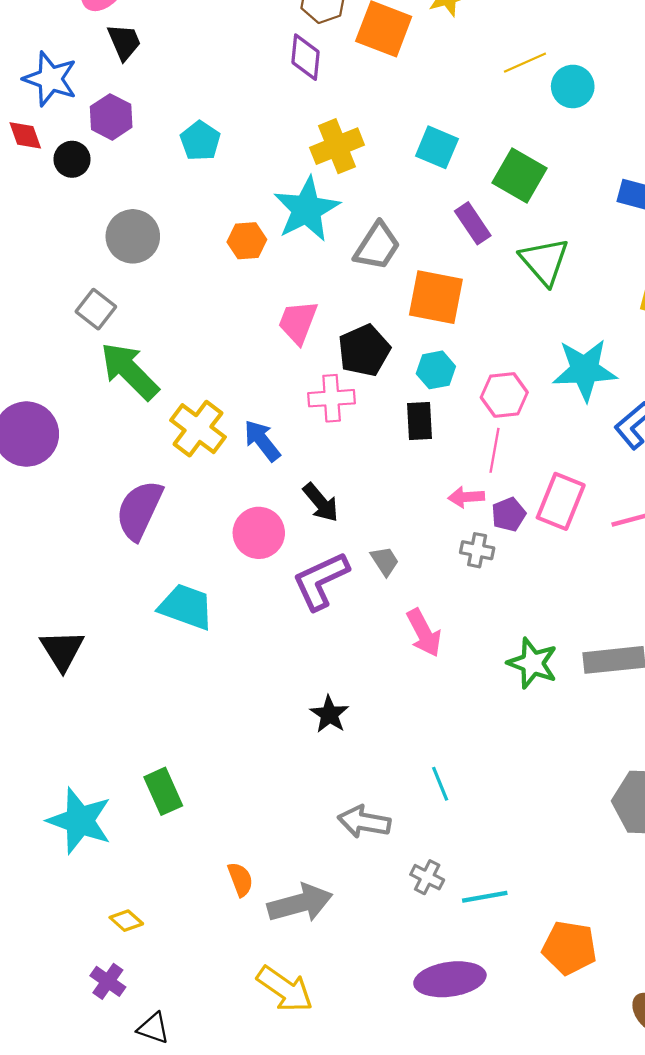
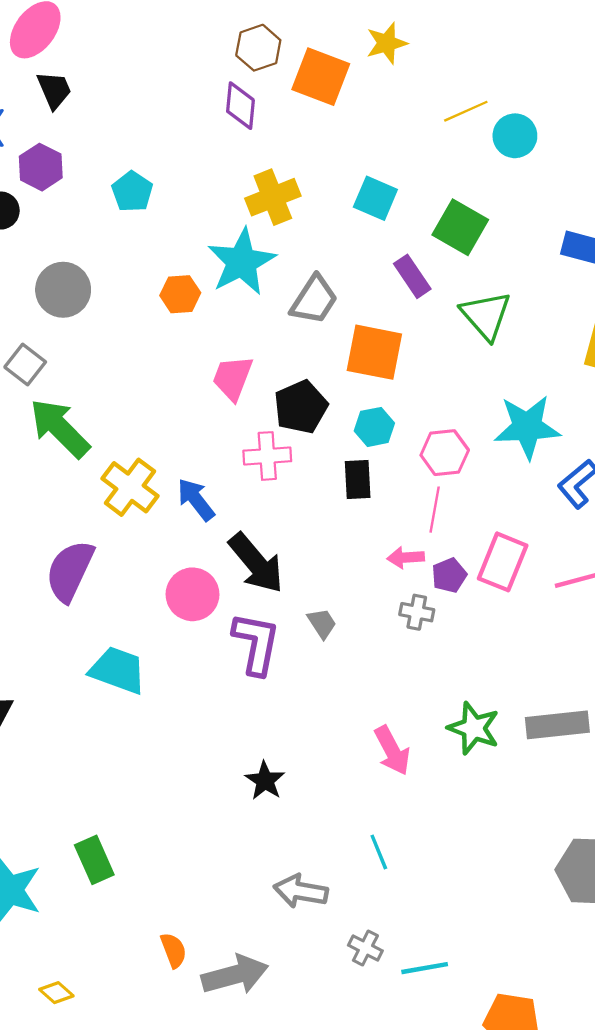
black arrow: (321, 502) -> (256, 563), size x1.5
purple L-shape: (321, 581) -> (256, 643), turned 126
pink arrow: (424, 633) -> (392, 751), moved

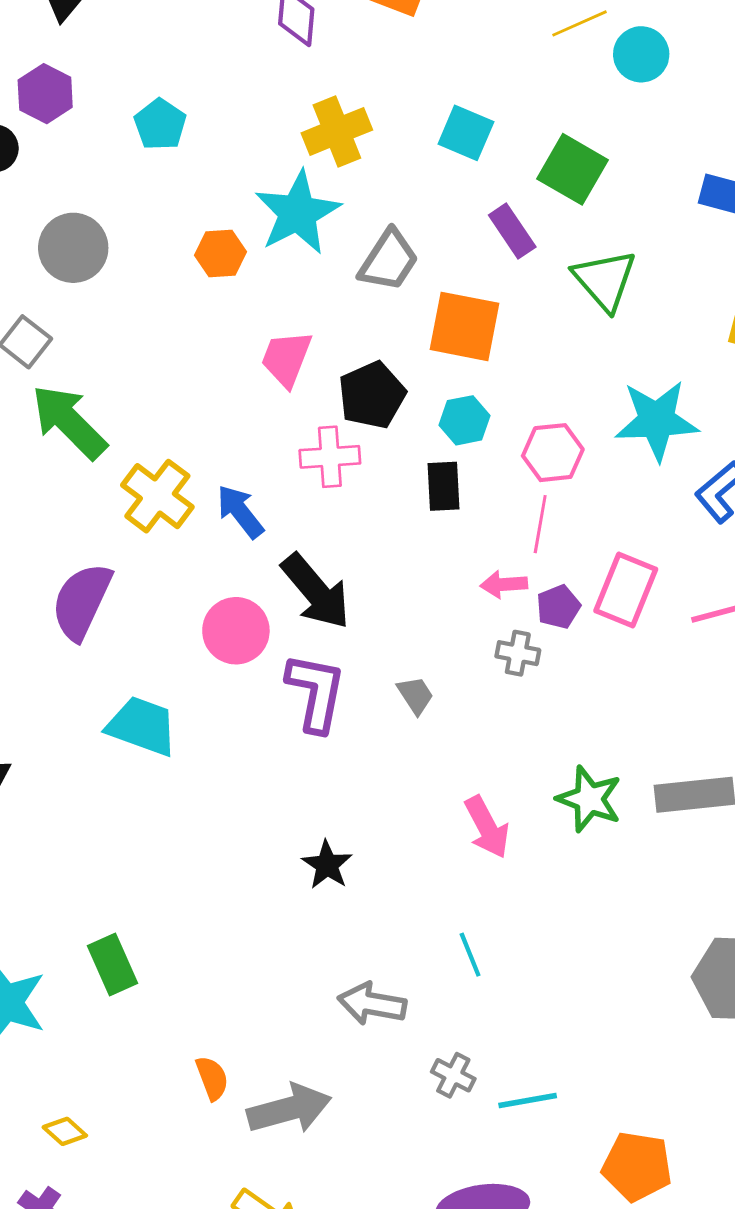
gray trapezoid: (322, 623) -> (415, 695), moved

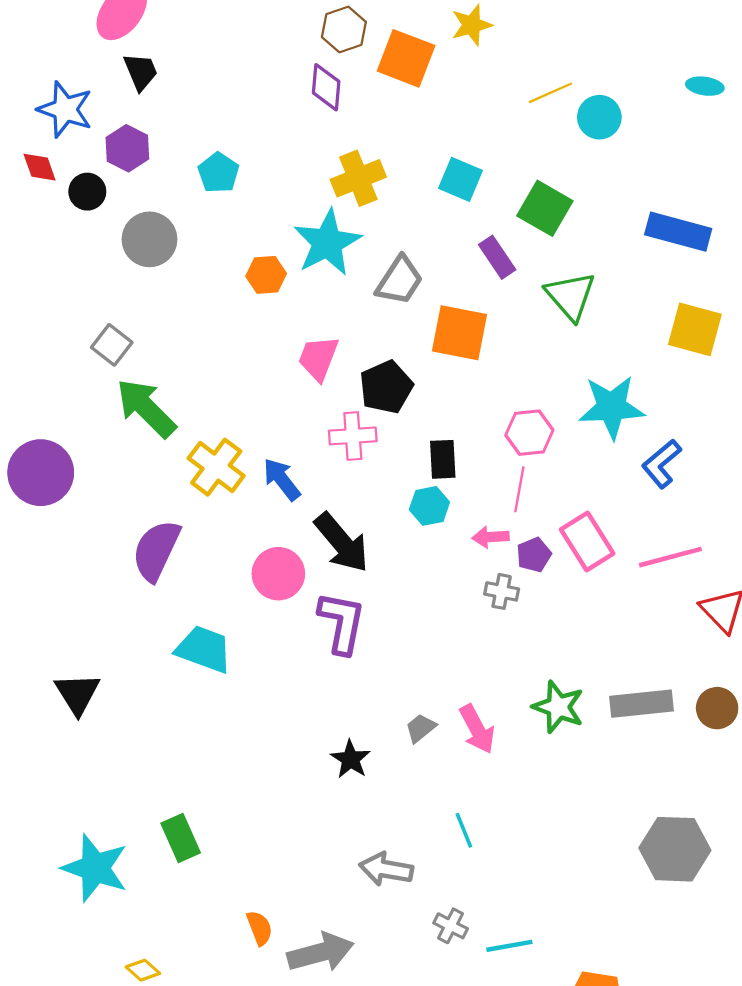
gray circle: (73, 248) -> (150, 239), moved
cyan hexagon: (465, 420) -> (429, 506), moved
pink rectangle: (626, 590) -> (587, 541), turned -54
gray trapezoid: (415, 695) -> (421, 728), moved, turned -96

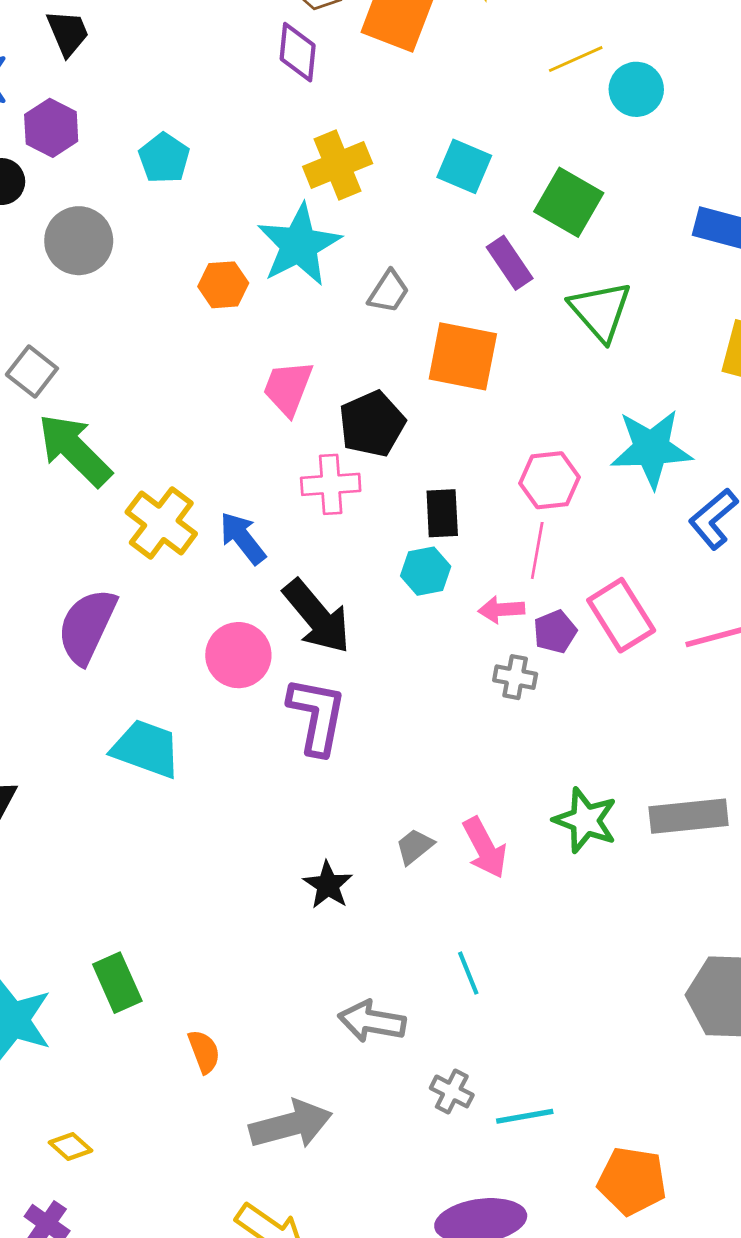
gray trapezoid: (399, 280) -> (388, 292), size x0.7
orange semicircle: (259, 928) -> (204, 1052), moved

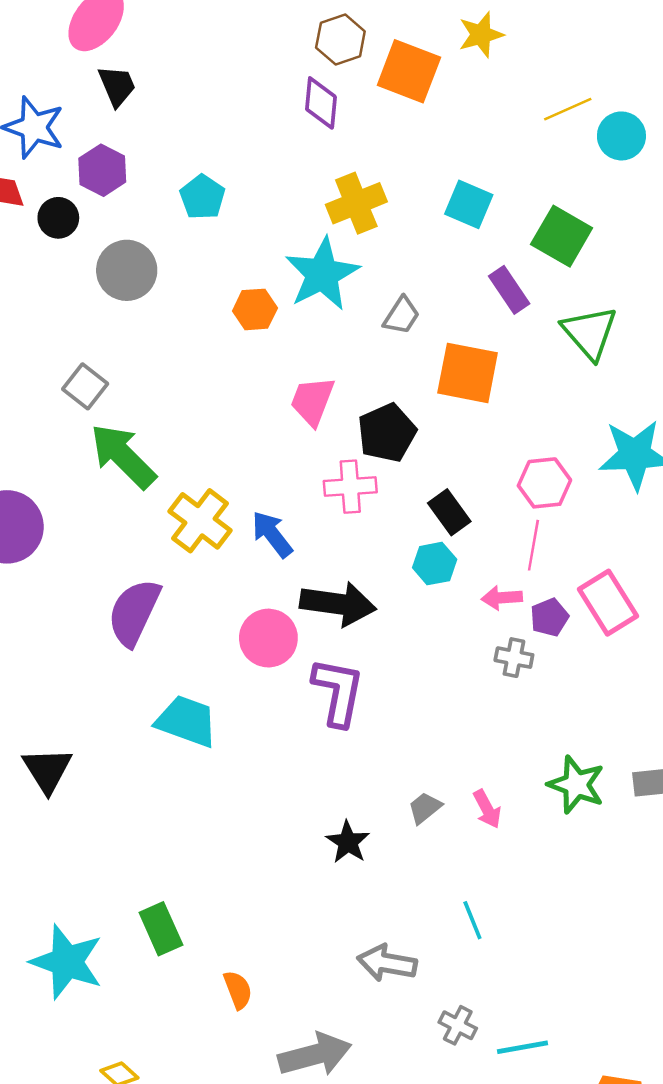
black rectangle: (442, 513) -> (449, 512), turned -33
black arrow: (317, 617) -> (338, 604), turned -42
pink arrow: (485, 848) -> (487, 809), size x0.7

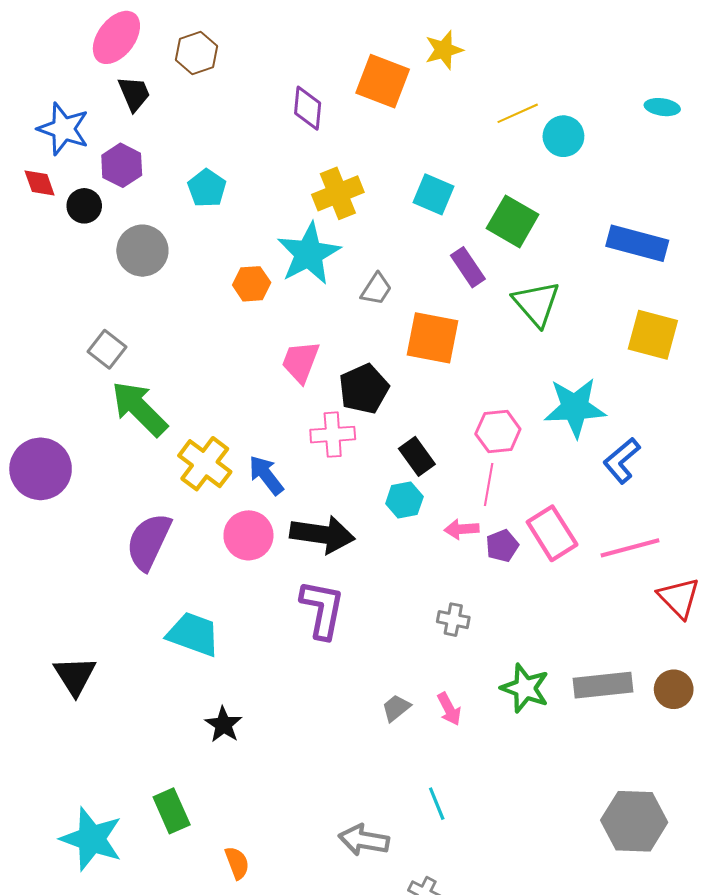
brown hexagon: (340, 39) -> (196, 53), moved
pink circle: (268, 638) -> (248, 535), moved
gray cross: (514, 658) -> (453, 620), moved
black star: (348, 842) -> (224, 725), moved

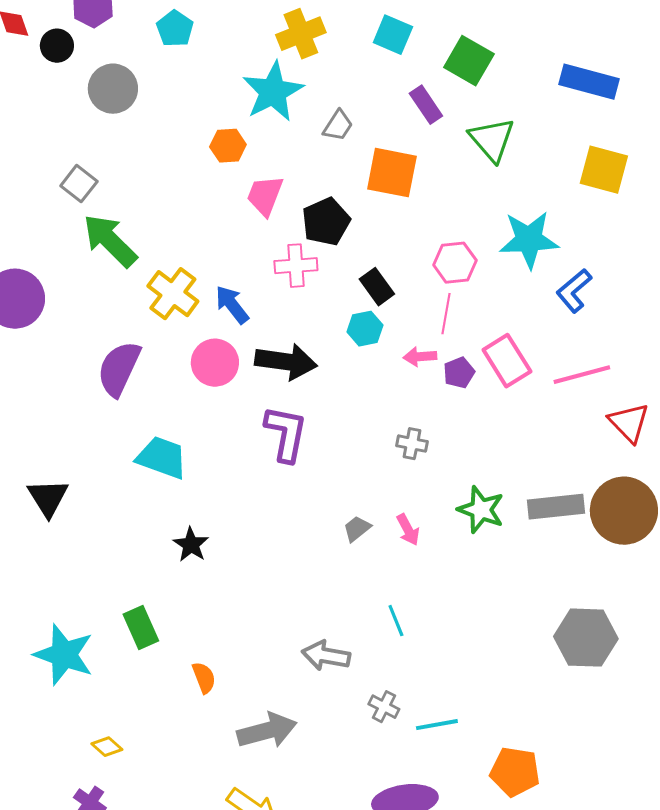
orange hexagon: (252, 284) -> (228, 146), moved
brown circle: (674, 689) -> (624, 511), size x1.8

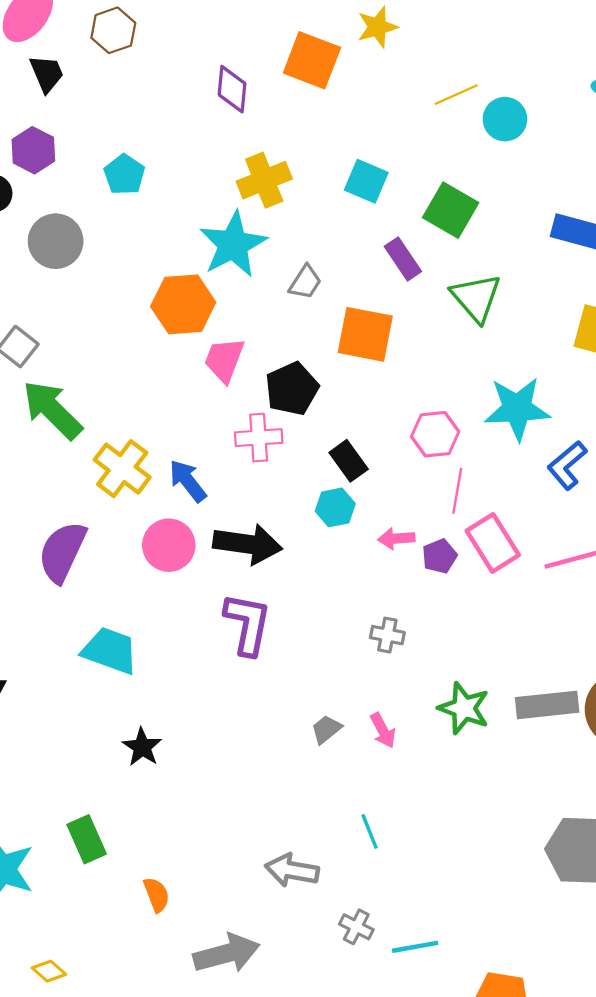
orange hexagon: (228, 146) -> (183, 304), size x1.6
pink line: (446, 314) -> (457, 491), moved

